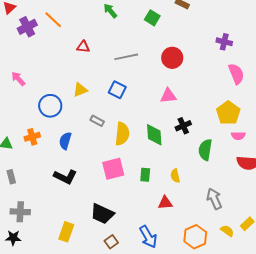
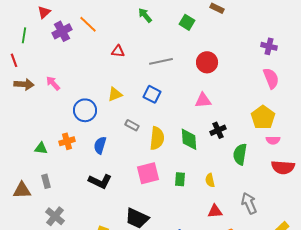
purple cross: (224, 42) -> (269, 46), moved
red triangle: (165, 203) -> (215, 211), moved
gray cross: (20, 212) -> (55, 216), turned 36

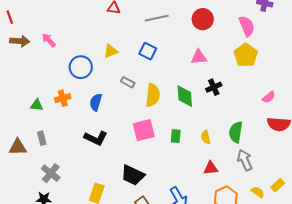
pink semicircle: (271, 78) -> (247, 26), moved
yellow pentagon: (263, 117) -> (246, 55), moved
pink semicircle: (273, 140) -> (269, 97), turned -40
green semicircle: (240, 154) -> (236, 132), moved

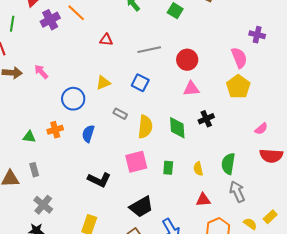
red circle: (203, 19) -> (187, 60), moved
black L-shape: (96, 138) -> (99, 180), moved
black trapezoid: (133, 175) -> (141, 207), moved, turned -55

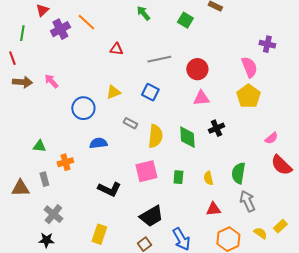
orange cross: (55, 130) -> (65, 162), moved
blue semicircle: (88, 134) -> (98, 143), turned 66
red semicircle: (271, 156) -> (281, 165), turned 40

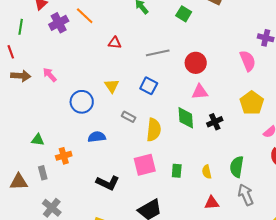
yellow triangle: (113, 92) -> (112, 86), turned -42
yellow pentagon: (248, 96) -> (252, 103), moved
green diamond: (187, 137) -> (186, 118), moved

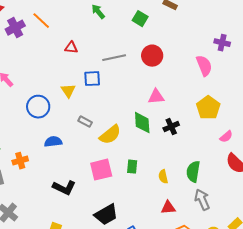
red circle: (196, 63) -> (152, 56), moved
blue square: (149, 86) -> (92, 79), moved, turned -30
yellow semicircle: (154, 130) -> (110, 135), turned 45
green rectangle: (177, 171) -> (132, 167), moved

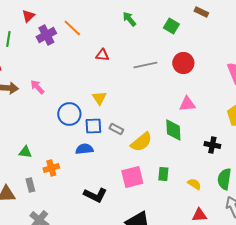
blue square: (92, 79) -> (93, 126), moved
black cross: (171, 127) -> (212, 145), moved, turned 35
yellow semicircle: (163, 177) -> (194, 184), turned 136

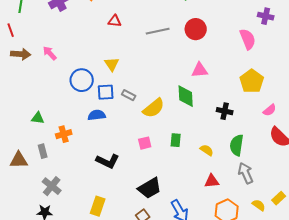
pink square: (132, 177) -> (145, 143), size x0.6

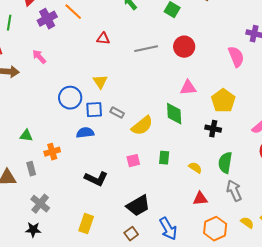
pink arrow: (50, 53) -> (39, 57), moved
yellow pentagon: (252, 81) -> (223, 101), moved

